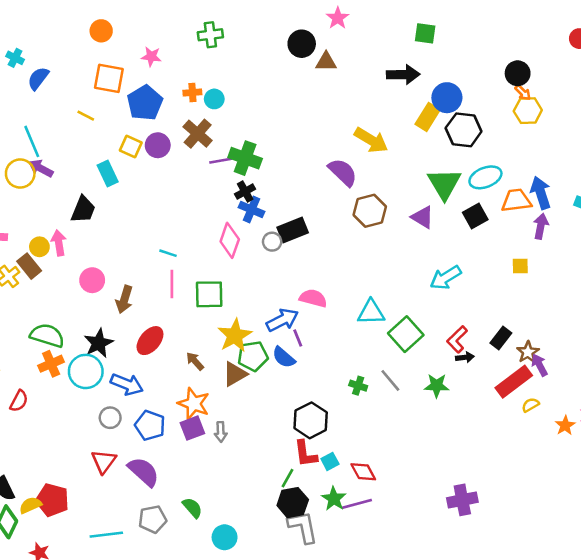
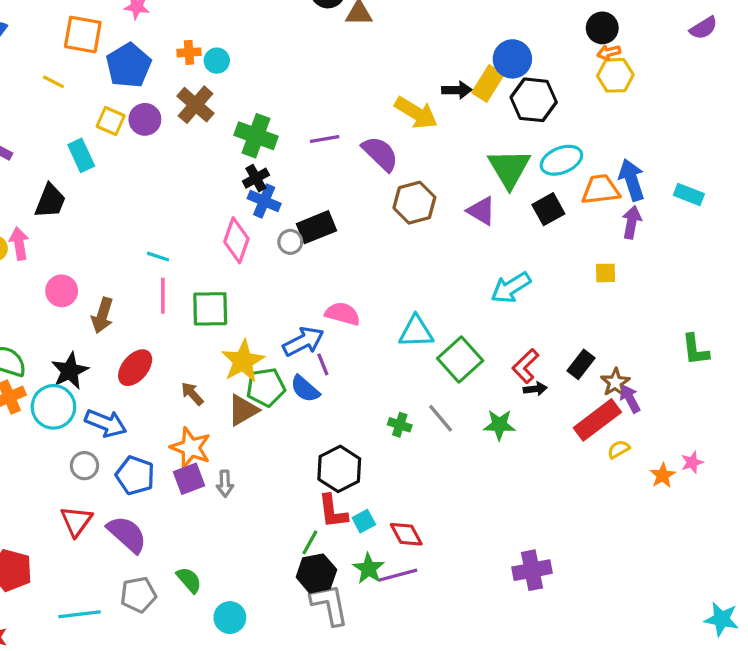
black arrow: (403, 75) -> (457, 90), moved, size x0.7
orange arrow: (523, 93) -> (609, 52), turned 120
purple line: (221, 161) -> (325, 139), moved

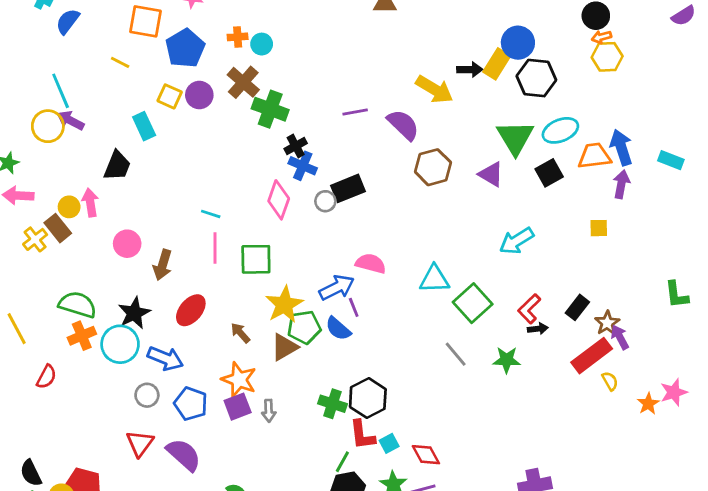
green cross: (256, 136) -> (270, 109), moved
green cross: (400, 425) -> (332, 404), moved, size x1.4
yellow semicircle: (619, 449) -> (610, 381), turned 90
pink star: (692, 462) -> (674, 392), size x1.4

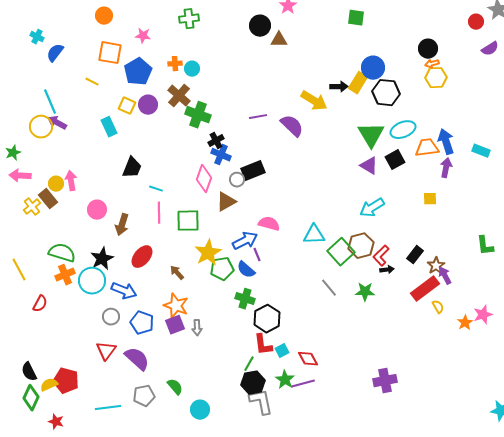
black trapezoid: (117, 166) -> (132, 168), moved
brown hexagon: (433, 167) -> (361, 246), moved
purple triangle: (491, 174) -> (369, 166), moved
brown triangle: (284, 347) -> (226, 202), moved
green cross: (332, 404) -> (245, 299), moved

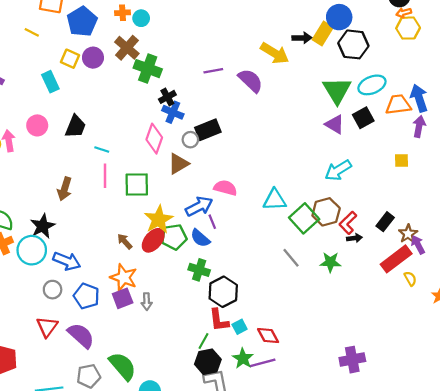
pink circle: (97, 210) -> (37, 125), moved
red ellipse: (142, 257) -> (153, 240), moved
green semicircle: (175, 387) -> (123, 366), size x1.6

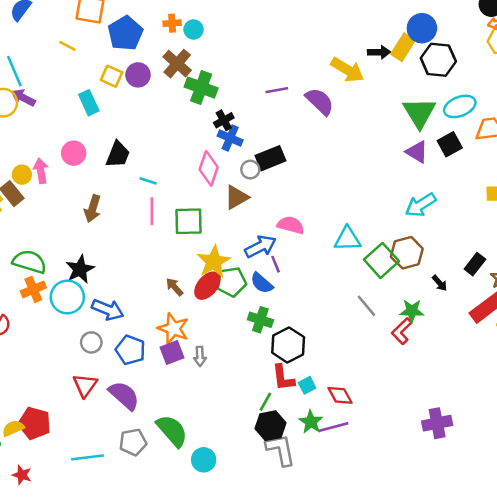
brown arrow: (65, 189) -> (93, 209), moved
red L-shape: (348, 223) -> (402, 331), moved
black arrow: (354, 238) -> (440, 283), turned 56

